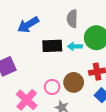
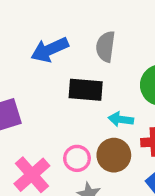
gray semicircle: (72, 19) -> (106, 47), moved
cyan arrow: (75, 46) -> (121, 119), moved

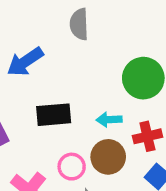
gray semicircle: (106, 47) -> (79, 24), moved
black rectangle: (86, 90) -> (54, 115), moved

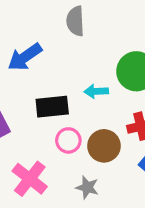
cyan arrow: (109, 120) -> (96, 91), moved
pink circle: (72, 167) -> (68, 140), moved

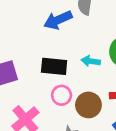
blue arrow: (25, 57) -> (58, 20), moved

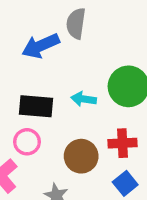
pink circle: (62, 95) -> (27, 142), moved

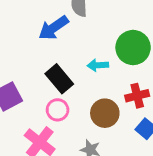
black rectangle: (36, 106) -> (59, 79), turned 56

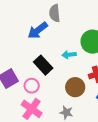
pink circle: (58, 110) -> (32, 86), moved

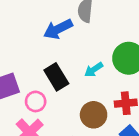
cyan arrow: (69, 55) -> (94, 70), turned -40

